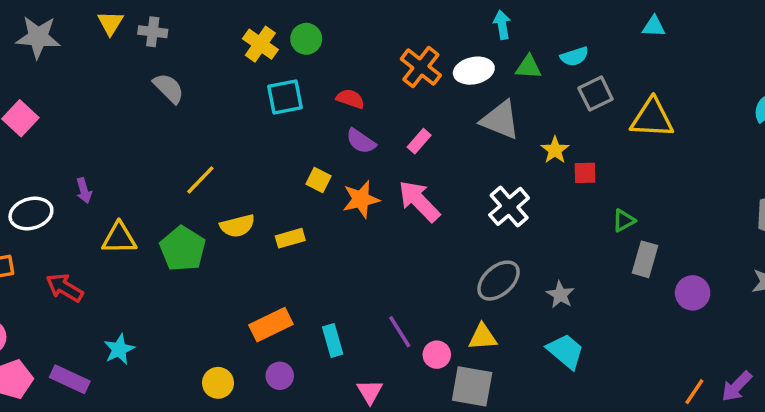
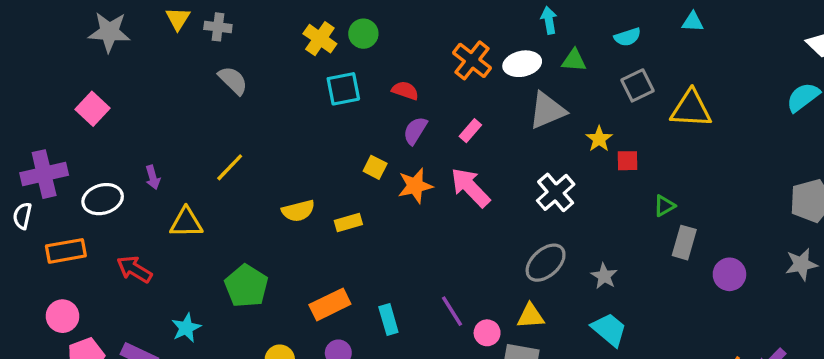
cyan semicircle: (574, 56) -> (628, 37), moved
gray triangle: (500, 120) -> (547, 111), turned -45
purple semicircle: (361, 141) -> (415, 131), turned 88
yellow line: (200, 180) -> (230, 167), moved
green pentagon: (183, 249) -> (246, 286), moved

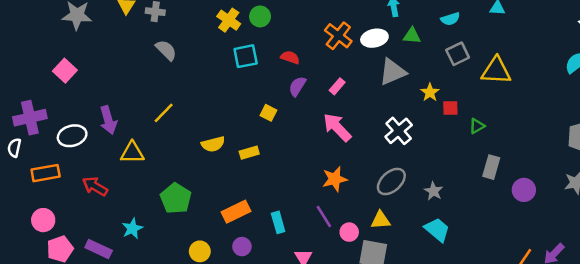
purple arrow: (153, 177) -> (108, 120), size x1.6
orange star: (415, 186) -> (335, 179), moved
green triangle: (664, 206) -> (477, 126), moved

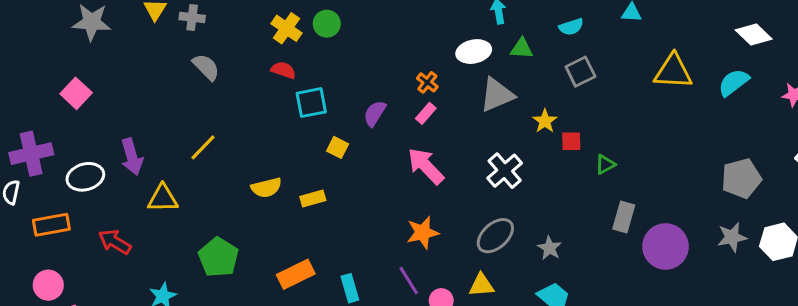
orange cross: (338, 36) -> (427, 82), moved, size x0.6
cyan square: (246, 56) -> (311, 103), moved
red semicircle: (290, 57) -> (283, 70), moved
yellow triangle: (496, 71) -> (673, 72), moved
purple circle: (524, 190) -> (666, 246), size x1.5

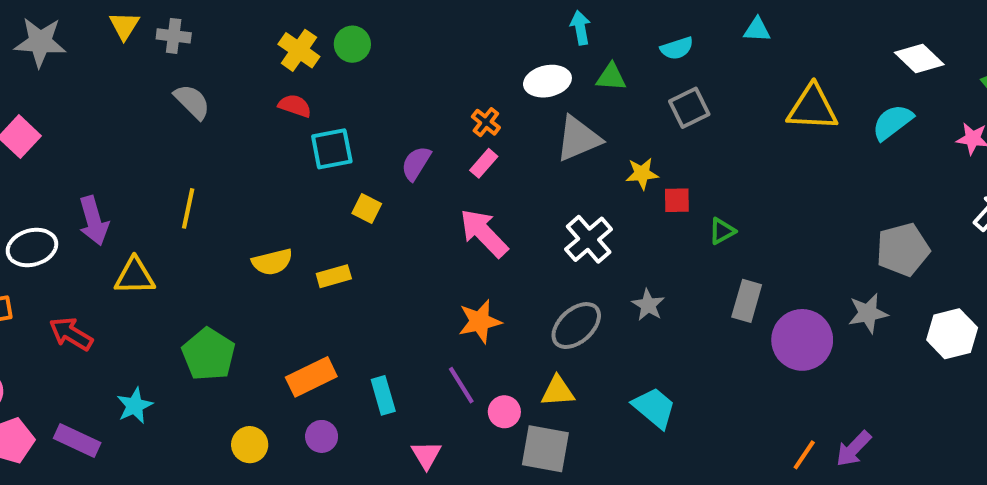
yellow star: (545, 121) -> (642, 174), turned 30
yellow line: (203, 147) -> (188, 208), turned -32
gray star: (732, 237) -> (868, 313), moved
gray star: (550, 248) -> (648, 305), moved

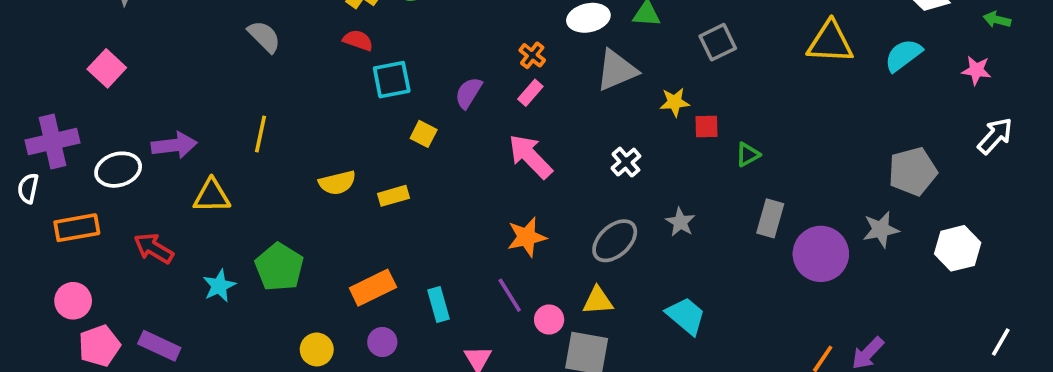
purple arrow: (94, 221) -> (174, 145), turned -81
white cross: (589, 239) -> (626, 162), size x0.7
cyan star: (135, 406) -> (219, 286), moved

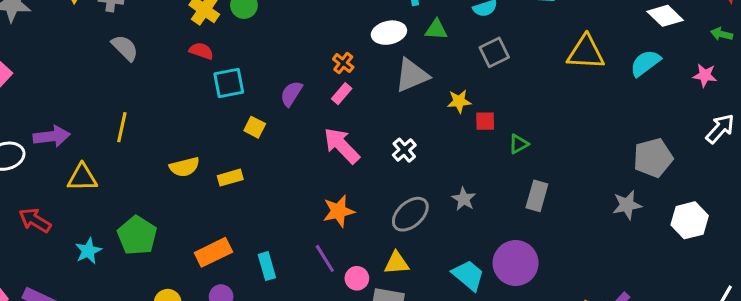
white cross: (626, 162) -> (404, 150), moved
purple circle: (821, 254) -> (516, 263), moved

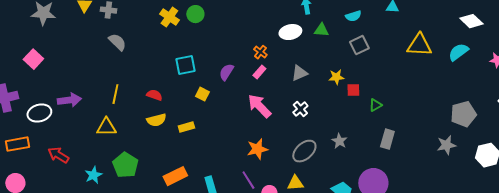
red semicircle: (201, 51) -> (154, 95), moved
gray triangle: (412, 75) -> (299, 73), moved, size x0.7
yellow triangle: (82, 178) -> (106, 127), moved

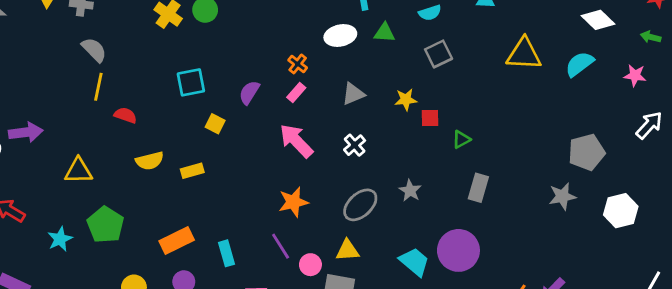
yellow line: (115, 94) -> (98, 87), moved
red semicircle: (154, 95) -> (125, 115), moved

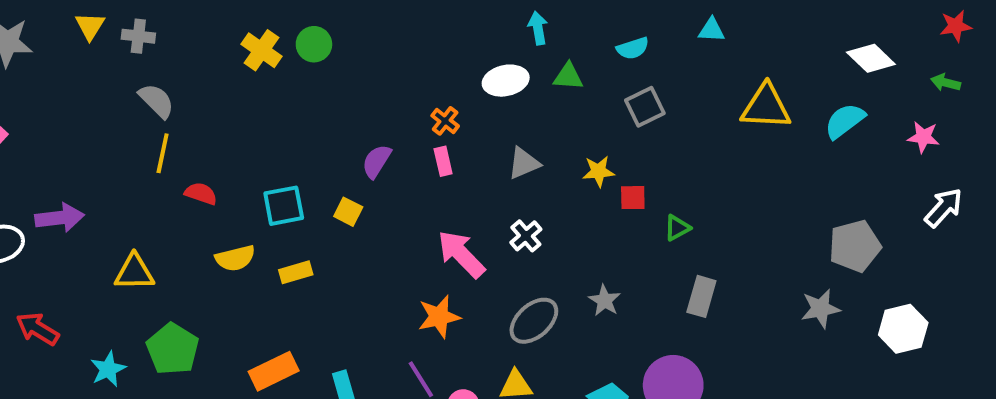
cyan square: (191, 82) -> (284, 206), moved
pink rectangle: (296, 92) -> (443, 161), turned -54
yellow square: (215, 124) -> (348, 212), moved
pink arrow: (296, 141) -> (461, 254), moved

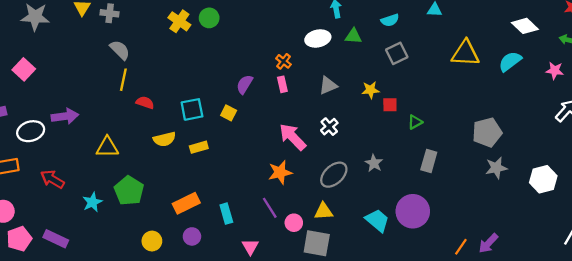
gray pentagon: (855, 246) -> (487, 132), moved

